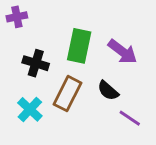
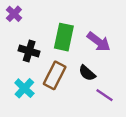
purple cross: (17, 17) -> (14, 14), turned -35

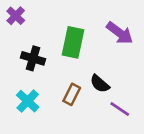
purple arrow: (99, 42) -> (120, 33), moved
brown rectangle: (55, 75) -> (72, 94), moved, size x0.7

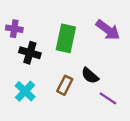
purple cross: (16, 16) -> (14, 29), moved, turned -35

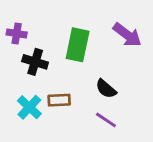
brown rectangle: (65, 85) -> (59, 100), moved, turned 60
purple line: (108, 98) -> (106, 120), moved

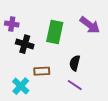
black semicircle: (106, 89) -> (75, 63), turned 63
cyan cross: (29, 107) -> (21, 86), moved

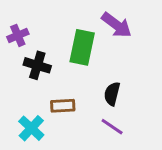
purple cross: (12, 24) -> (18, 35), turned -32
purple arrow: (90, 25) -> (117, 25), moved

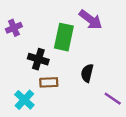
black cross: (37, 65) -> (38, 59), moved
purple line: (112, 127) -> (113, 99), moved

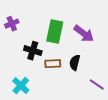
purple arrow: (91, 20) -> (84, 34), moved
brown rectangle: (49, 82) -> (53, 64), moved

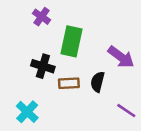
purple cross: (12, 24) -> (42, 17), moved, turned -32
purple arrow: (84, 34) -> (121, 57), moved

